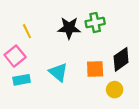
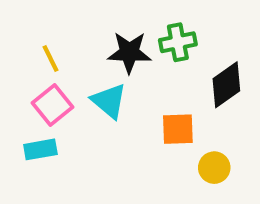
pink square: (15, 56) -> (53, 105), moved
black diamond: (121, 59) -> (226, 85), moved
cyan triangle: (58, 72) -> (109, 101), moved

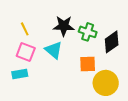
green cross: (178, 42) -> (88, 32), moved, turned 30
pink square: (53, 105) -> (26, 52), turned -30
yellow circle: (214, 168) -> (106, 83), size x1.6

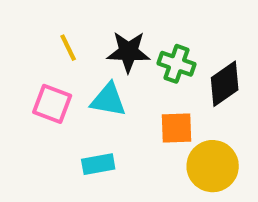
yellow line: (25, 29) -> (68, 48), moved
cyan triangle: (54, 50) -> (108, 100), turned -30
cyan rectangle: (20, 74) -> (98, 164), moved

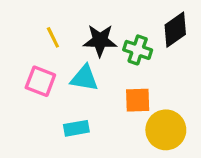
black diamond: (225, 84) -> (175, 30), moved

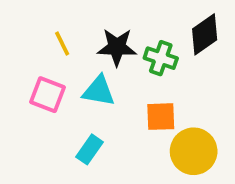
cyan rectangle: (76, 128) -> (89, 149), turned -45

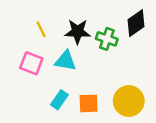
orange square: (161, 117) -> (89, 103), moved

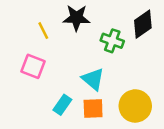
black star: (78, 32) -> (76, 18), moved
cyan triangle: (65, 61) -> (93, 79), moved, turned 30

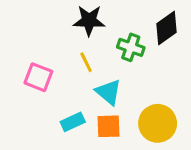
yellow line: (43, 31) -> (86, 62), moved
cyan rectangle: (62, 105) -> (73, 122), turned 30

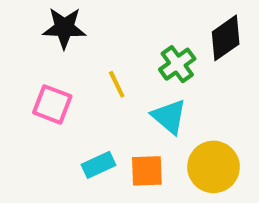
black star: (89, 21) -> (64, 28), moved
green cross: (131, 47) -> (177, 64), turned 35
cyan triangle: (108, 92) -> (169, 117), moved

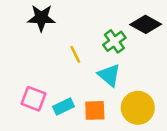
black diamond: (226, 38) -> (146, 24), turned 64
pink square: (52, 104) -> (34, 99), moved

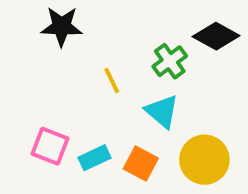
orange square: (95, 110) -> (141, 164), turned 30

